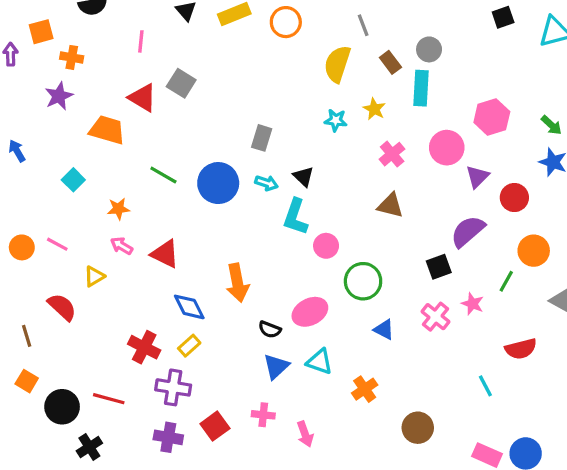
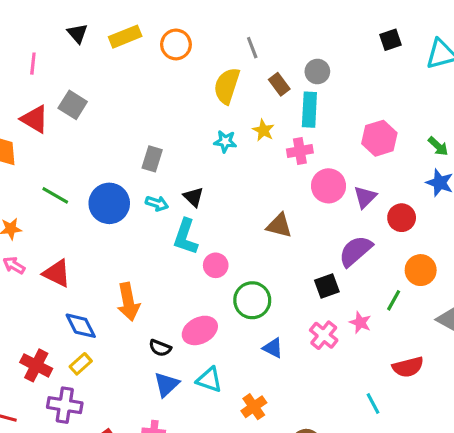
pink circle: (447, 148) -> (328, 186), moved
pink cross: (392, 154) -> (300, 151), moved, turned 30

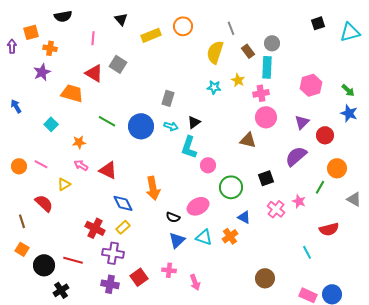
yellow rectangle: (125, 37) -> (151, 35), moved
pink circle: (328, 186) -> (266, 117), moved
black triangle: (193, 197) -> (194, 122), turned 40
black square: (327, 286) -> (266, 178), moved
orange cross: (254, 407) -> (230, 236), moved

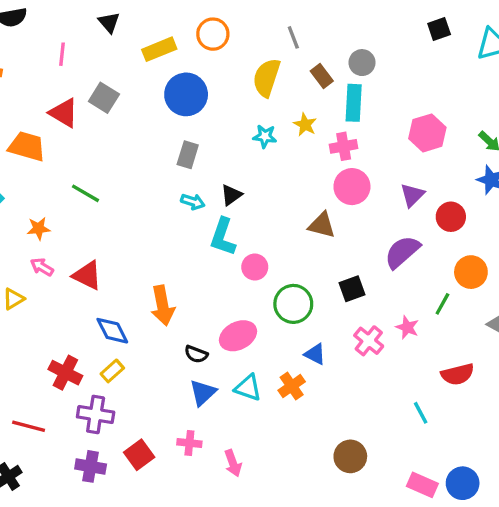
blue circle: (141, 126) -> (186, 94), moved

